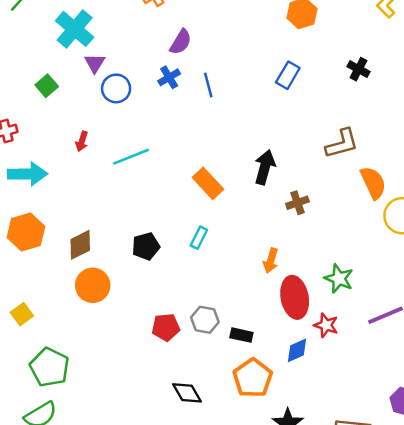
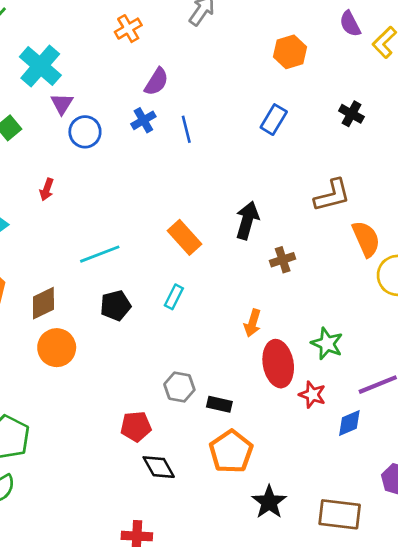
cyan line: (131, 157) -> (100, 254), moved
red pentagon: (166, 327) -> (136, 427), moved
blue diamond: (297, 350) -> (349, 423), moved

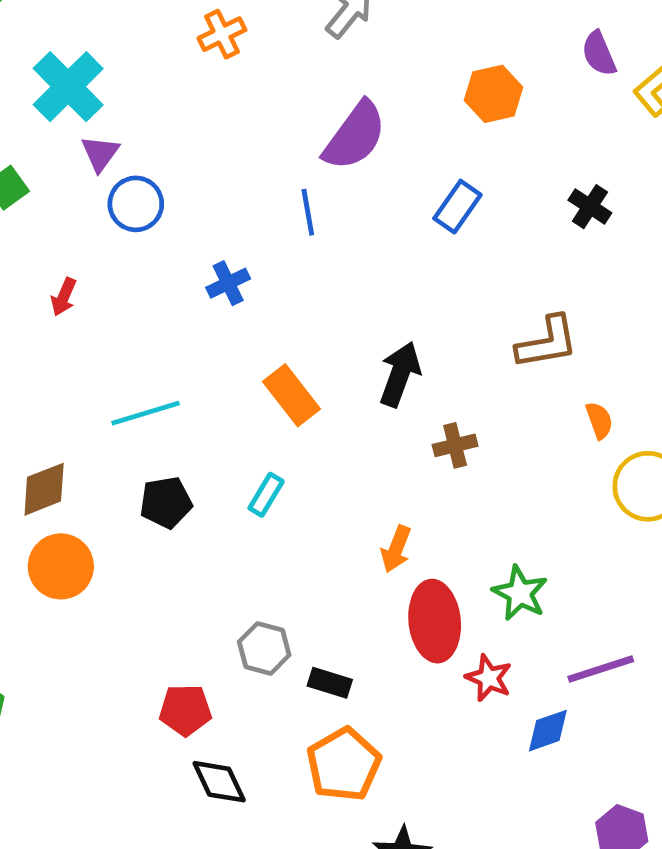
purple semicircle: (156, 82) -> (355, 136), moved, size x1.5
blue cross: (143, 120) -> (228, 283), moved
orange semicircle: (366, 239) -> (599, 420), size x0.6

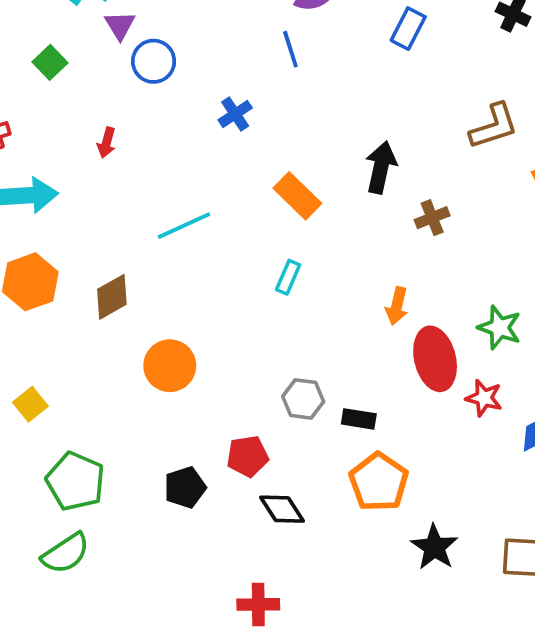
black pentagon: (166, 502) -> (185, 487), moved
orange circle: (61, 566) -> (170, 366), moved

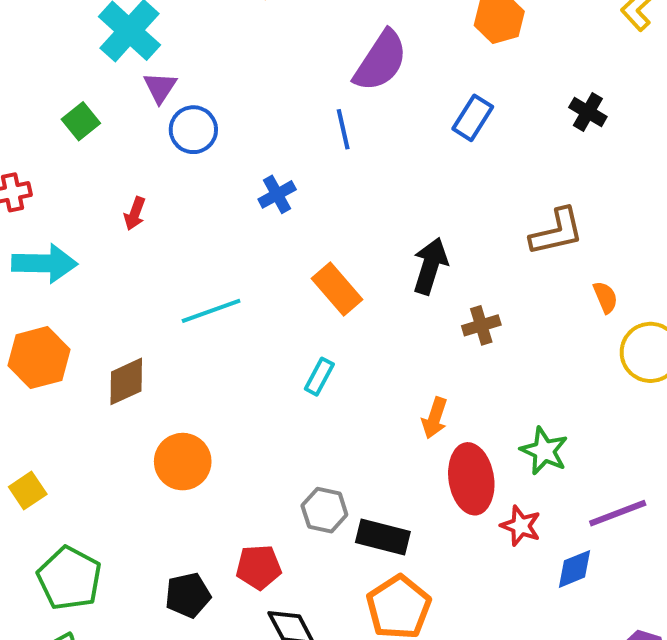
black rectangle: (359, 419) -> (383, 537), size x1.4

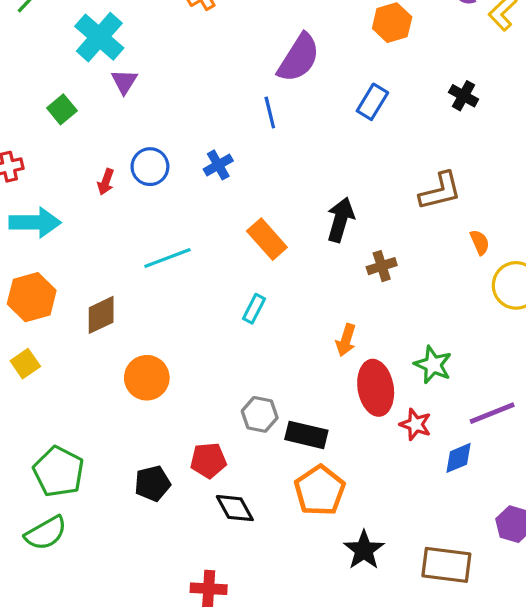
blue circle: (193, 130) -> (150, 167), moved
yellow square: (28, 491) -> (25, 364), moved

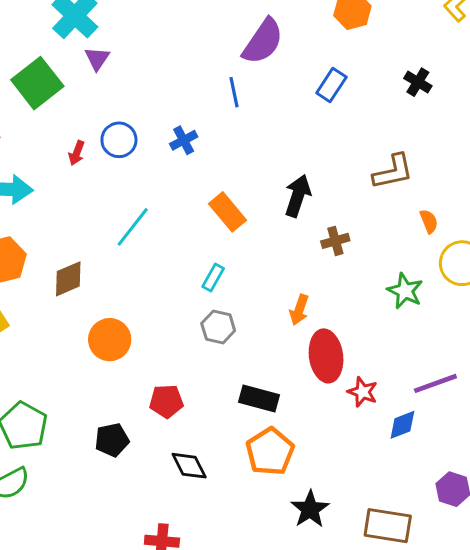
green square: (62, 109) -> (37, 83), size x1.8
cyan line: (167, 258) -> (133, 227), turned -33
green star: (433, 365) -> (405, 291), moved
gray hexagon: (260, 414) -> (218, 327), moved
red pentagon: (208, 460) -> (166, 401), moved

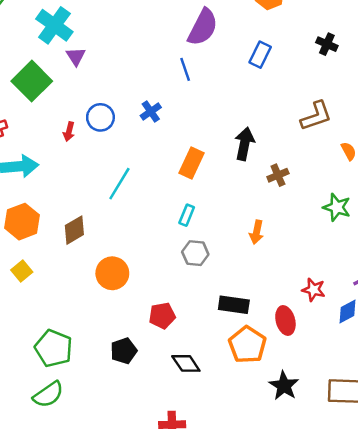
orange rectangle: (228, 212) -> (192, 163), turned 72
red ellipse: (326, 356) -> (285, 321), moved, size x0.7

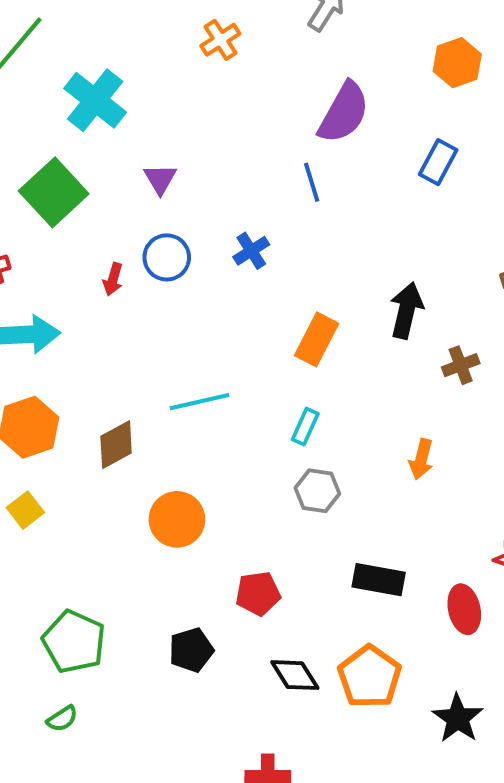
purple triangle: (76, 56) -> (160, 179), moved
cyan line: (119, 184) -> (199, 402), moved, turned 44
orange pentagon: (247, 345) -> (370, 677), moved
green semicircle: (48, 395) -> (62, 719), size x0.6

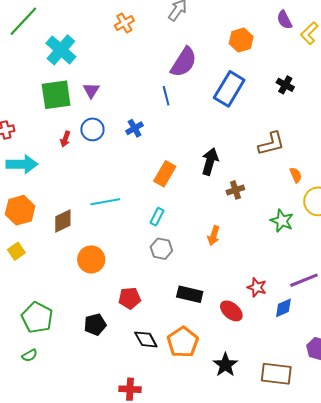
blue rectangle: (438, 162) -> (229, 89), size x1.6
green square: (54, 192) -> (56, 95), moved, turned 32
red ellipse: (464, 609) -> (231, 311), turned -40

